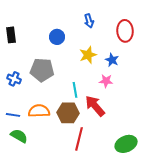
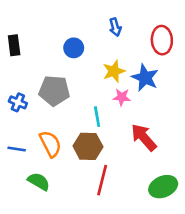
blue star: (112, 60) -> (145, 78), size x1.5
pink star: (106, 81) -> (122, 97), moved
red arrow: (95, 106) -> (144, 137), moved
orange semicircle: (39, 111) -> (50, 144), turned 65
green semicircle: (19, 136) -> (39, 181), moved

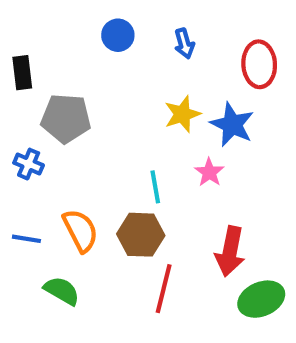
blue circle: (74, 48) -> (118, 35), moved
gray pentagon: (54, 91) -> (66, 118), moved
pink star: (122, 97) -> (209, 172), moved, turned 30
red arrow: (144, 137) -> (230, 251), moved, turned -128

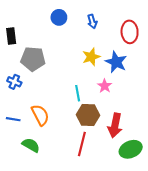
brown hexagon: (141, 235) -> (88, 115), moved

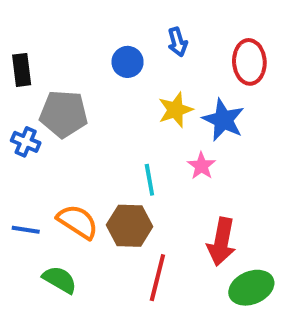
blue circle: (59, 17) -> (128, 62), moved
blue cross: (14, 82) -> (26, 142), moved
orange semicircle: (40, 115) -> (78, 222), turned -30
brown hexagon: (88, 115) -> (130, 226), moved

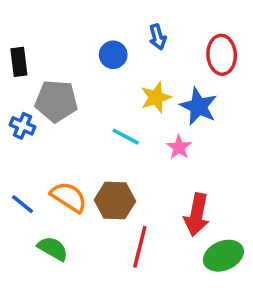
cyan line: (149, 180) -> (126, 137), moved, turned -52
blue line: (26, 230) -> (22, 204), turned 30

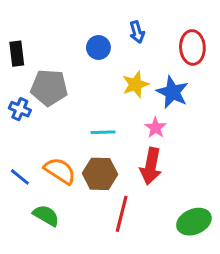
cyan line: (126, 137) -> (103, 132), moved, turned -30
red arrow: (197, 215) -> (151, 166), moved

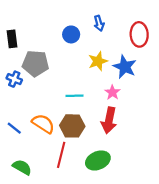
red line: (122, 214) -> (61, 155), moved
green semicircle: (46, 215) -> (22, 167), moved
green ellipse: (194, 222) -> (98, 160), moved

